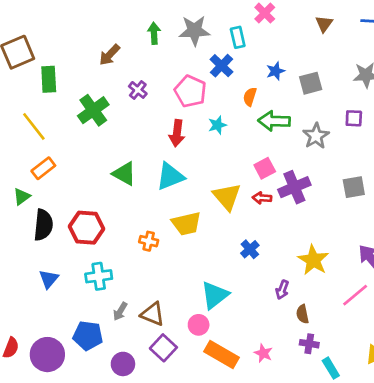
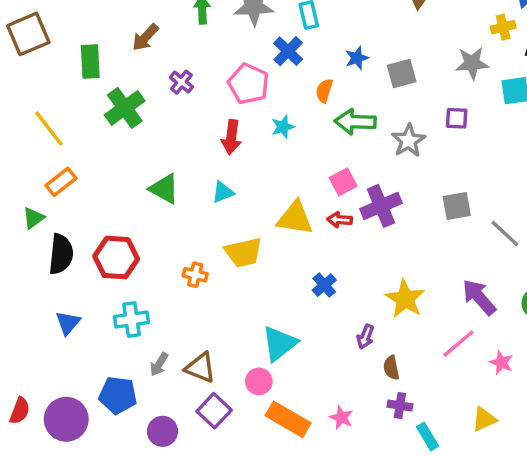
green rectangle: (49, 79) -> (90, 61), moved
cyan triangle: (170, 176) -> (223, 192), size x0.6
yellow triangle: (227, 197) -> (295, 218), turned -40

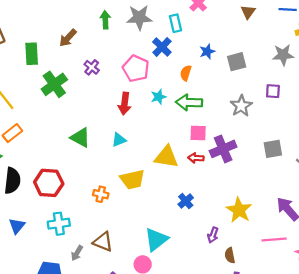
green arrow: (355, 122) -> (189, 102), moved
pink square: (343, 182) -> (198, 133), turned 30
pink line: (458, 344) -> (274, 240), turned 35
brown triangle: (200, 368) -> (103, 242), moved

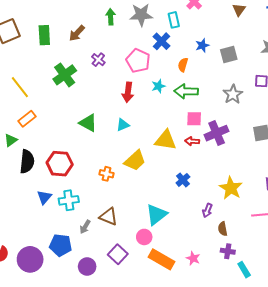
green rectangle: (32, 54) -> (44, 35), moved
yellow trapezoid: (132, 179) -> (135, 161), turned -30
blue triangle: (17, 226) -> (44, 197), moved

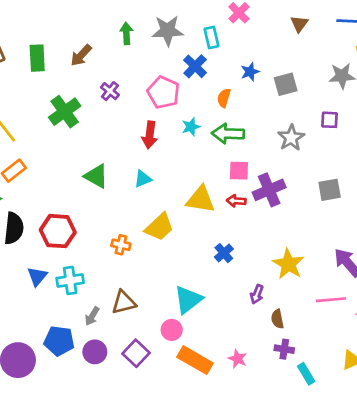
brown triangle: (109, 217) -> (124, 302), turned -36
purple circle: (87, 267) -> (95, 352), moved

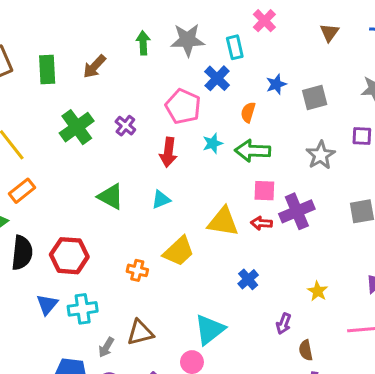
purple cross: (110, 91) -> (125, 126), moved
yellow star: (288, 264) -> (318, 291), size x0.6

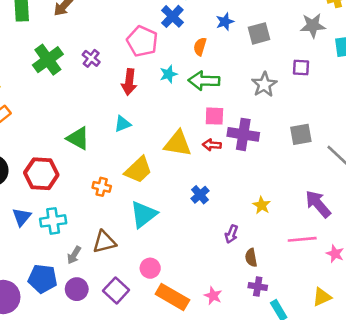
green triangle: (111, 197) -> (78, 138), moved
purple cross: (297, 211) -> (243, 134), turned 32
cyan triangle: (210, 330) -> (144, 214), moved

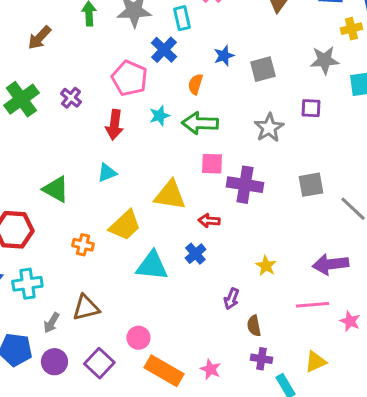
red arrow: (212, 145) -> (209, 221), moved
purple arrow: (318, 204) -> (331, 264), turned -56
cyan triangle: (144, 214) -> (152, 266), moved, turned 44
yellow triangle: (322, 297) -> (316, 362), moved

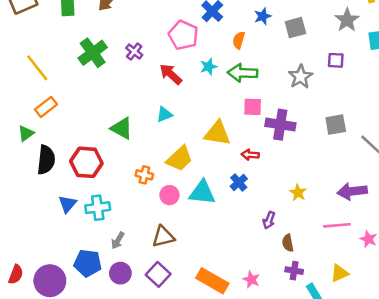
gray star: (325, 60) -> (347, 20), turned -30
red arrow: (114, 125) -> (171, 74), turned 125
brown triangle: (86, 308) -> (163, 237), moved
pink circle: (138, 338) -> (169, 195), moved

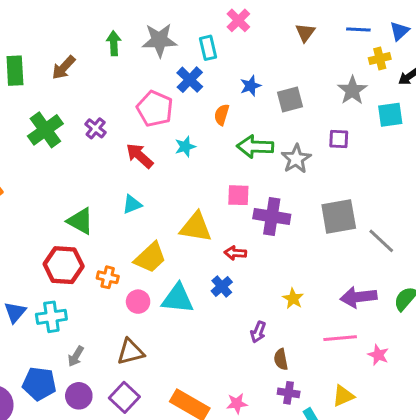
green arrow: (243, 73) -> (255, 147), moved
gray square: (336, 125) -> (339, 217), size x1.4
red hexagon: (86, 162) -> (64, 265), moved
pink star: (251, 279) -> (237, 403), turned -30

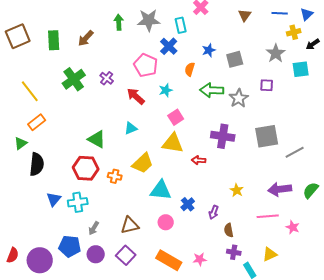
pink square: (238, 195) -> (176, 117), moved, turned -35
gray line: (381, 241) -> (295, 152), turned -72
blue cross: (222, 286) -> (188, 204), moved
pink circle: (138, 302) -> (166, 222), moved

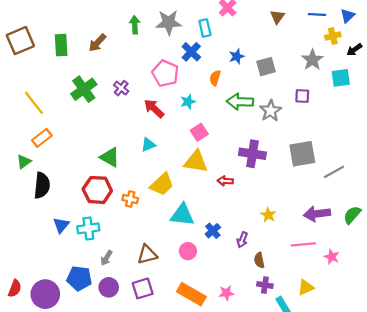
purple square: (126, 255) -> (143, 288), turned 30

